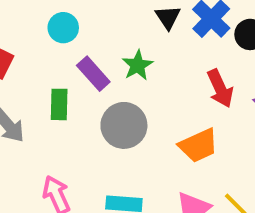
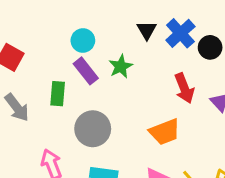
cyan circle: (63, 28) -> (83, 40), moved
gray circle: (124, 125) -> (93, 129), moved

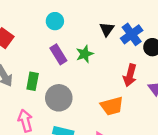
cyan circle: (83, 40) -> (55, 21), moved
red arrow: (184, 88) -> (130, 75), turned 30
green rectangle: (58, 94) -> (33, 81), moved

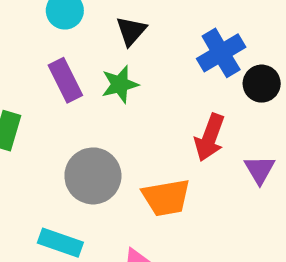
black triangle: (107, 29) -> (131, 31), moved
gray circle: (59, 98) -> (93, 176), moved

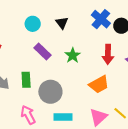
green star: (120, 84) -> (73, 55), moved
gray circle: (93, 176) -> (50, 92), moved

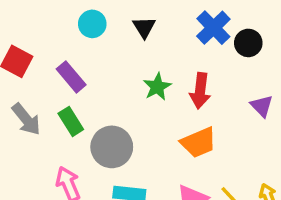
purple rectangle: (43, 52) -> (71, 77), moved
red arrow: (108, 54) -> (200, 91), moved
green rectangle: (26, 80) -> (71, 121), turned -35

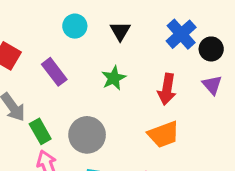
green star: (157, 87) -> (114, 78), moved
purple triangle: (262, 106) -> (212, 85), moved
green rectangle: (71, 121) -> (40, 131), moved

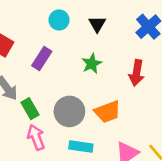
purple rectangle: (54, 72) -> (42, 58), turned 70
orange trapezoid: (163, 134) -> (107, 112), moved

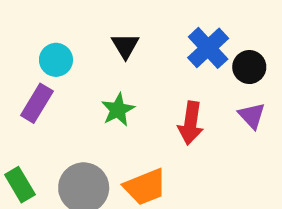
cyan circle: (59, 20) -> (56, 60), moved

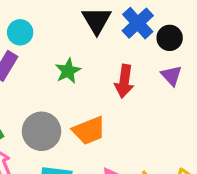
black triangle: (125, 46) -> (97, 20), moved, size x1.4

